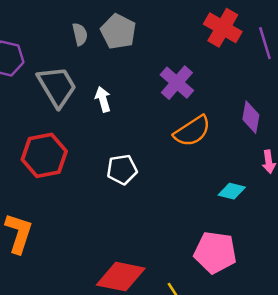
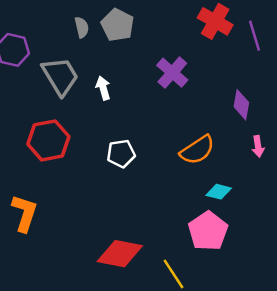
orange semicircle: (192, 131) -> (197, 150), moved
cyan diamond: (232, 191) -> (219, 192), moved
pink pentagon: (215, 252) -> (208, 231), turned 30

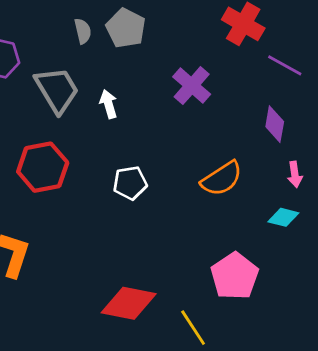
purple line: (254, 36) -> (285, 65), moved, turned -44
cyan diamond: (219, 192) -> (283, 217), moved

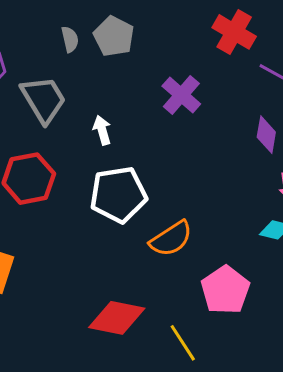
white arrow: (109, 104) -> (102, 130), moved
orange semicircle: (222, 179) -> (171, 239), moved
white pentagon: (130, 183) -> (118, 195), size x1.6

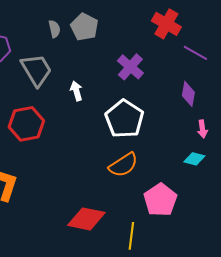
white pentagon: (118, 195) -> (124, 119), moved, turned -30
yellow line: (183, 343) -> (131, 236), turned 40

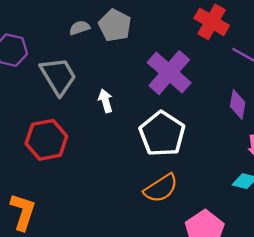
gray semicircle: (54, 29) -> (80, 28), turned -96
purple cross: (130, 67) -> (169, 73), size x1.4

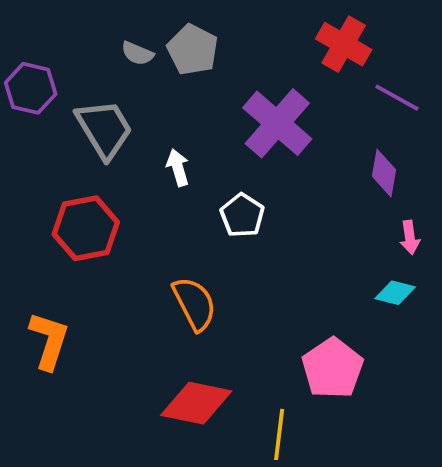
gray semicircle: (80, 28) -> (137, 53), turned -138
white pentagon: (162, 134) -> (242, 215), moved, size x0.6
orange semicircle: (161, 188) -> (194, 304), moved, turned -84

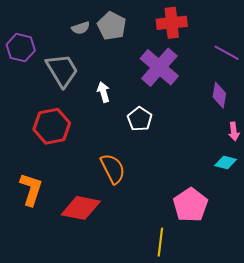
red cross: (344, 44) -> (172, 23), moved, turned -36
gray semicircle: (137, 53) -> (81, 28), turned -42
red diamond: (196, 403) -> (81, 208), moved

